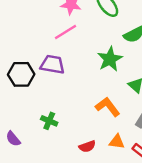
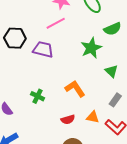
black hexagon: (21, 74) -> (15, 38), moved
orange L-shape: (108, 107) -> (75, 89), moved

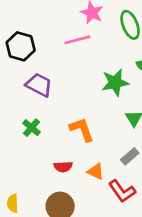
purple trapezoid: (43, 49) -> (39, 85), moved

